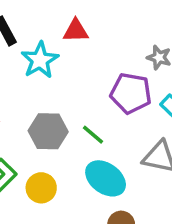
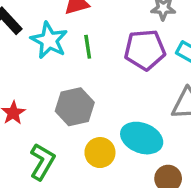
green line: (93, 135) -> (88, 47), moved, turned 55
yellow circle: (41, 188) -> (100, 153), moved

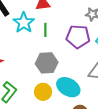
gray hexagon: (75, 107) -> (47, 63), moved

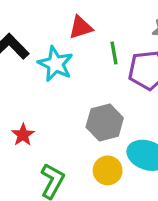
green line: (45, 30) -> (114, 53), moved

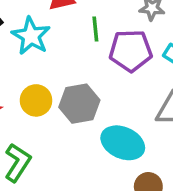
yellow circle: (108, 170) -> (36, 100), moved

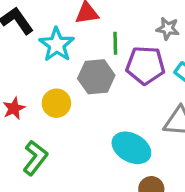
gray hexagon: (79, 104) -> (96, 77), moved

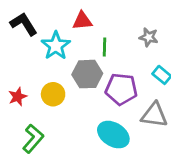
purple pentagon: (145, 65) -> (121, 89), moved

